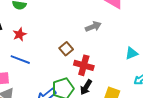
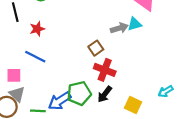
brown square: (66, 49) -> (96, 48), moved
cyan triangle: (132, 53) -> (135, 24), moved

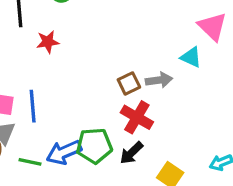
cyan triangle: (135, 24) -> (191, 57), turned 32
gray arrow: (119, 28) -> (159, 80), moved
blue line: (35, 57) -> (33, 106), moved, turned 50

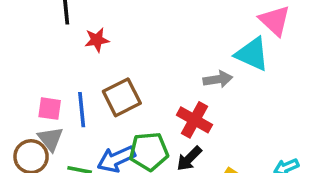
cyan triangle: (191, 57) -> (252, 54), size x1.5
brown square: (129, 83) -> (122, 97), moved, size x1.5

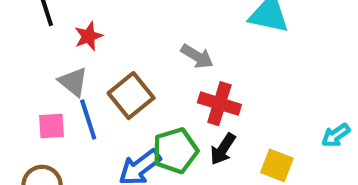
gray arrow: (218, 79) -> (197, 56), moved, turned 52
gray triangle: (50, 139) -> (73, 82), moved

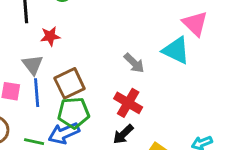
gray arrow: (197, 56) -> (134, 63), moved
green pentagon: (175, 151) -> (73, 113), moved

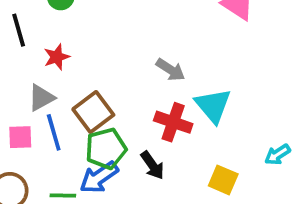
cyan triangle: (176, 50) -> (213, 106), moved, turned 36
gray triangle: (33, 65) -> (41, 98), turned 50
black arrow: (123, 134) -> (152, 165), moved, turned -70

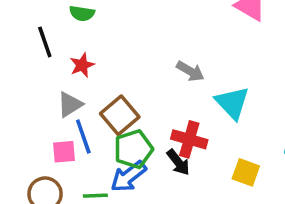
red cross: (173, 122) -> (189, 139), moved
pink square: (20, 137) -> (64, 152), moved

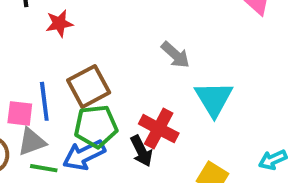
gray triangle: (70, 104) -> (32, 142), moved

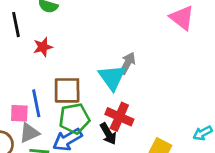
gray arrow: (175, 55) -> (127, 63), turned -100
brown square: (89, 86) -> (67, 90), turned 32
cyan triangle: (214, 99) -> (112, 77), moved

